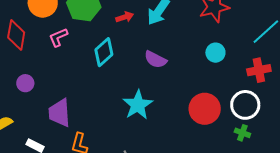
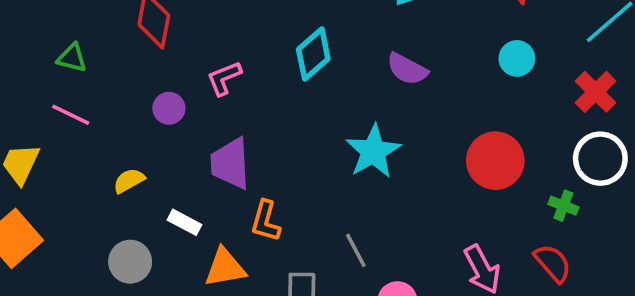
pink L-shape: (58, 37) -> (224, 78), moved
red cross: (259, 70) -> (596, 92), turned -35
white circle: (245, 105) -> (600, 159), moved

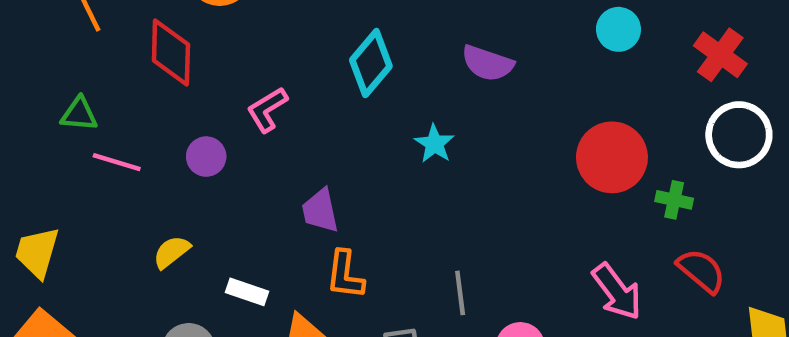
pink line: (71, 115) -> (117, 162), moved
cyan star: (373, 151) -> (434, 144), moved, size x0.6
purple trapezoid: (230, 163) -> (320, 211), moved, size x0.7
green cross: (563, 206) -> (674, 200), moved
gray line: (356, 250) -> (460, 293), turned 30

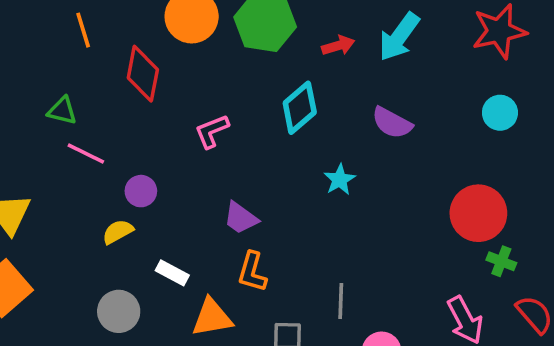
purple circle: (206, 157) -> (141, 191), moved
green cross: (674, 200) -> (501, 261), moved
purple trapezoid: (320, 211) -> (241, 218), turned -51

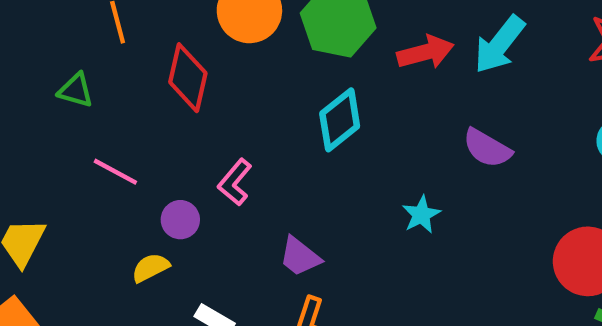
red arrow: (338, 46) -> (426, 52), size x1.4
cyan diamond: (300, 108) -> (340, 120), moved
green triangle: (62, 111) -> (76, 90), moved
pink L-shape: (212, 131) -> (235, 182), moved, turned -30

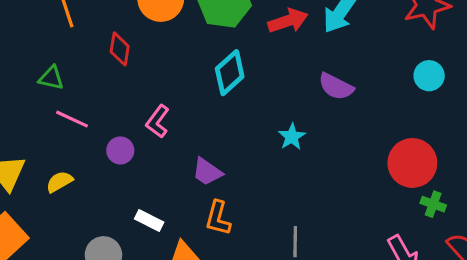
red diamond: (188, 78) -> (120, 49), size x0.7
green triangle: (76, 90) -> (51, 78), moved
yellow semicircle: (151, 268) -> (59, 182), moved

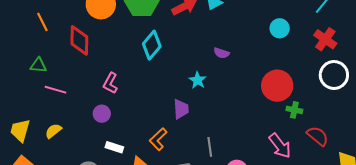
red diamond: (120, 49) -> (79, 40), size x1.4
purple semicircle: (336, 87) -> (222, 53), moved, size x0.7
purple circle: (120, 150) -> (102, 114), moved
purple trapezoid: (207, 172) -> (181, 109), moved, turned -120
orange L-shape: (218, 218) -> (158, 139), turned 40

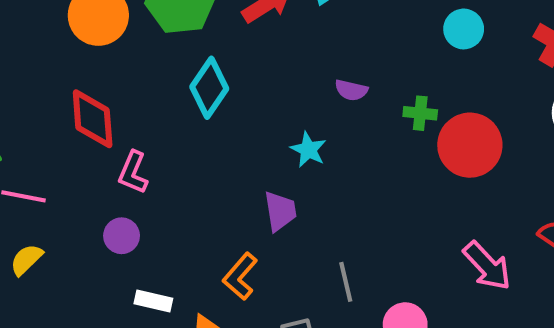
red diamond: (79, 40) -> (93, 119), moved
green cross: (294, 110) -> (420, 113), moved
yellow semicircle: (53, 131) -> (26, 260), moved

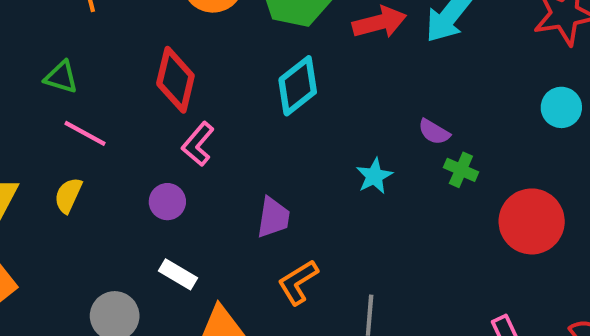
green cross: (420, 113) -> (461, 170), moved
purple trapezoid: (280, 211) -> (273, 217), moved
yellow semicircle: (26, 260) -> (68, 195), turned -39
orange L-shape: (240, 276) -> (298, 282), moved

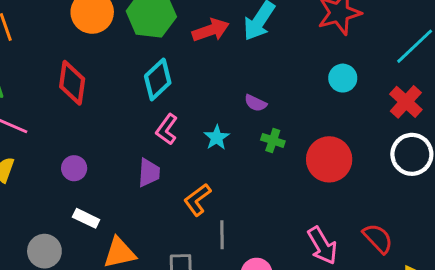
pink L-shape: (198, 144) -> (167, 129), moved
green cross: (461, 170) -> (273, 140), moved
orange L-shape: (298, 282) -> (197, 200), moved

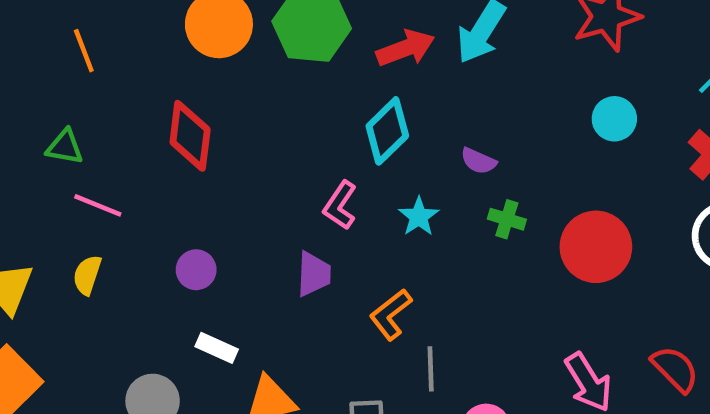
cyan diamond: (158, 79) -> (387, 131), moved

